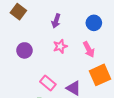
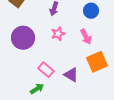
purple circle: (24, 50) -> (23, 38), size x1.5

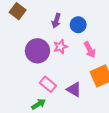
blue circle: (91, 11) -> (78, 25), moved
purple circle: (23, 38) -> (37, 51), moved

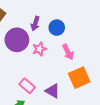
purple circle: (37, 51) -> (17, 40), moved

